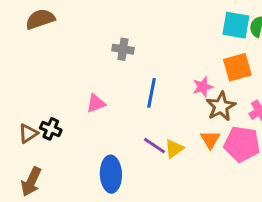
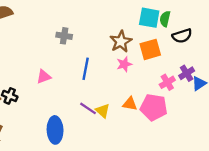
brown star: (221, 106) -> (121, 41), moved
orange triangle: (210, 139) -> (130, 104), turned -49
yellow triangle: (174, 149) -> (103, 111), turned -42

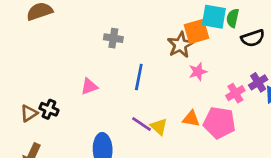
orange square: (150, 49) -> (196, 31), moved
pink star: (124, 64) -> (198, 72), moved

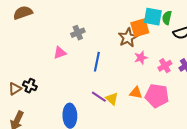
gray cross: (113, 38) -> (78, 33), turned -32
pink triangle: (89, 86) -> (60, 53), moved
pink cross: (235, 93) -> (165, 66), moved

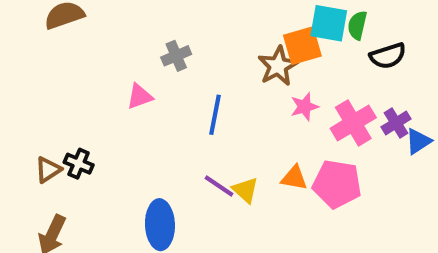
pink cross: (165, 66) -> (353, 123), size x1.5

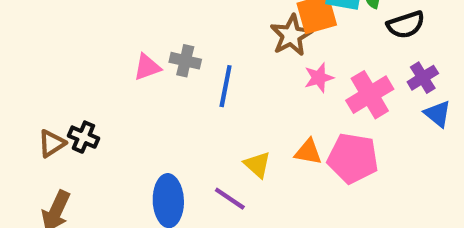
gray cross: (176, 56) -> (185, 61), moved, turned 36
purple cross: (396, 123) -> (423, 78), moved
blue triangle: (418, 141) -> (438, 114), turned -48
purple line: (219, 186) -> (230, 199), moved

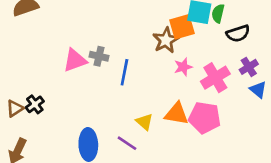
pink triangle: (147, 67) -> (75, 60), size x1.4
black cross: (83, 137) -> (35, 104), turned 30
orange triangle: (308, 152) -> (177, 114), size x1.4

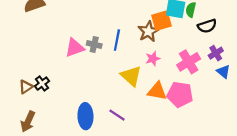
pink star: (183, 67) -> (153, 59), moved
blue line: (124, 72) -> (117, 40), moved
yellow triangle: (144, 122) -> (131, 76), moved, size x1.5

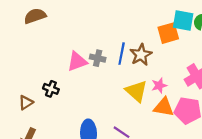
brown star: (148, 31) -> (141, 55), moved
pink star: (153, 59) -> (159, 85), moved
black cross: (42, 84) -> (51, 89), moved, turned -32

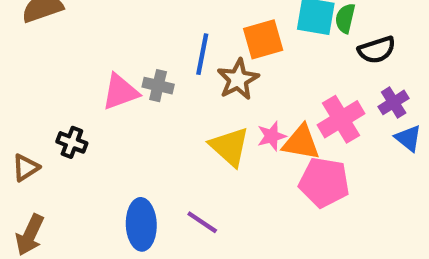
orange square: (168, 33) -> (263, 39), moved
blue line: (122, 54) -> (202, 54), moved
orange triangle: (164, 107) -> (301, 142), moved

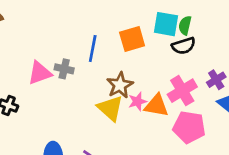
black semicircle: (377, 50) -> (184, 46), moved
brown star: (238, 79) -> (120, 85), moved
pink pentagon: (324, 182) -> (189, 127), moved

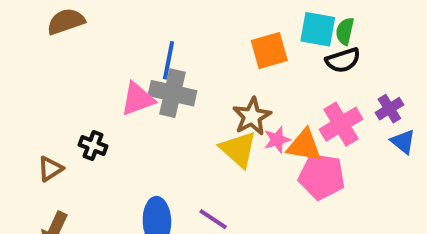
blue line: (93, 48) -> (169, 60), moved
gray cross: (64, 69) -> (172, 93), size x1.6
pink pentagon: (189, 127) -> (322, 176), moved

